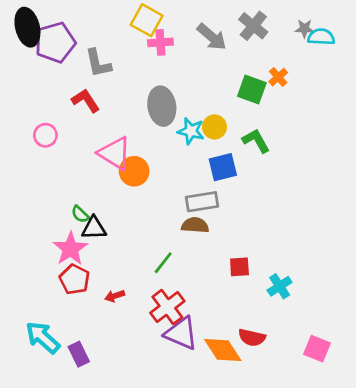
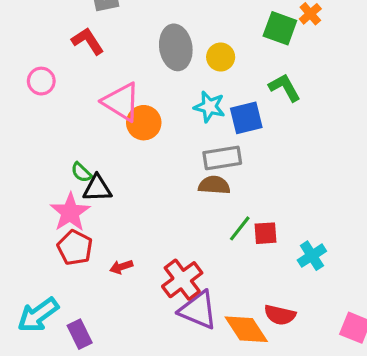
yellow circle: (214, 127) -> (221, 57), moved
cyan star: (191, 131) -> (209, 107), moved
green line: (163, 263) -> (240, 228), moved
cyan arrow: (43, 338) -> (38, 315), turned -78

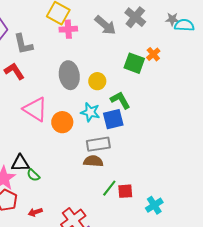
green L-shape: (285, 87) -> (120, 100), moved
orange circle: (144, 123) -> (62, 122), moved
green semicircle: (81, 172) -> (33, 175), moved

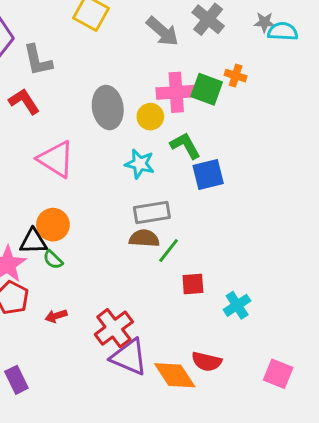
pink cross: (68, 29) -> (176, 92), moved, size x1.4
orange cross: (153, 54) -> (236, 76), turned -32
blue square: (113, 119) -> (208, 174), moved
orange circle: (62, 122) -> (53, 225), moved
green line: (109, 188) -> (169, 251), moved

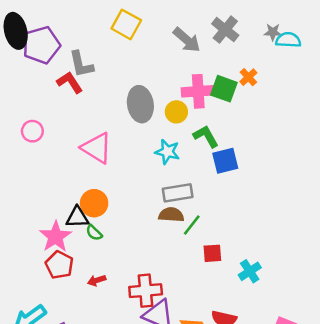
orange cross: (236, 76) -> (248, 77), turned 30
red L-shape: (24, 101) -> (70, 82), moved
red cross: (114, 328) -> (146, 291), turned 32

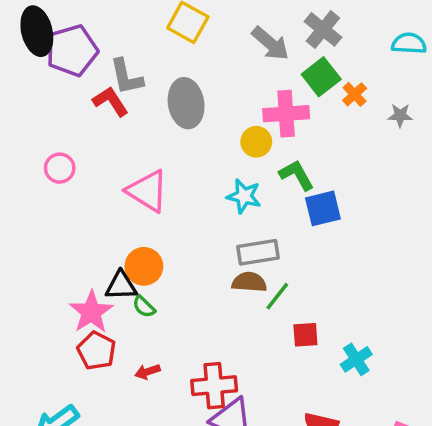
gray star: (273, 32) -> (400, 115), moved
green square: (224, 89) -> (321, 77), moved, turned 32
gray ellipse: (140, 104) -> (186, 103), moved

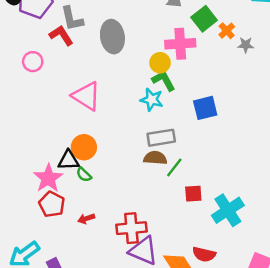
gray star: (400, 115) -> (246, 45), moved
pink circle: (60, 168) -> (33, 62), moved
green L-shape: (297, 175) -> (164, 81), moved
cyan cross: (356, 359) -> (228, 210), size x1.5

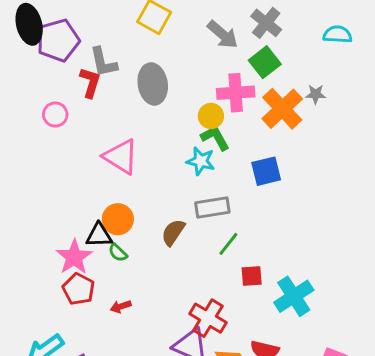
orange cross: (227, 31) -> (282, 109), moved, size x2.0
red L-shape: (61, 35) -> (90, 83), turned 50
brown semicircle: (155, 158) -> (173, 232), moved, turned -60
red cross: (131, 228) -> (208, 318), moved, turned 36

